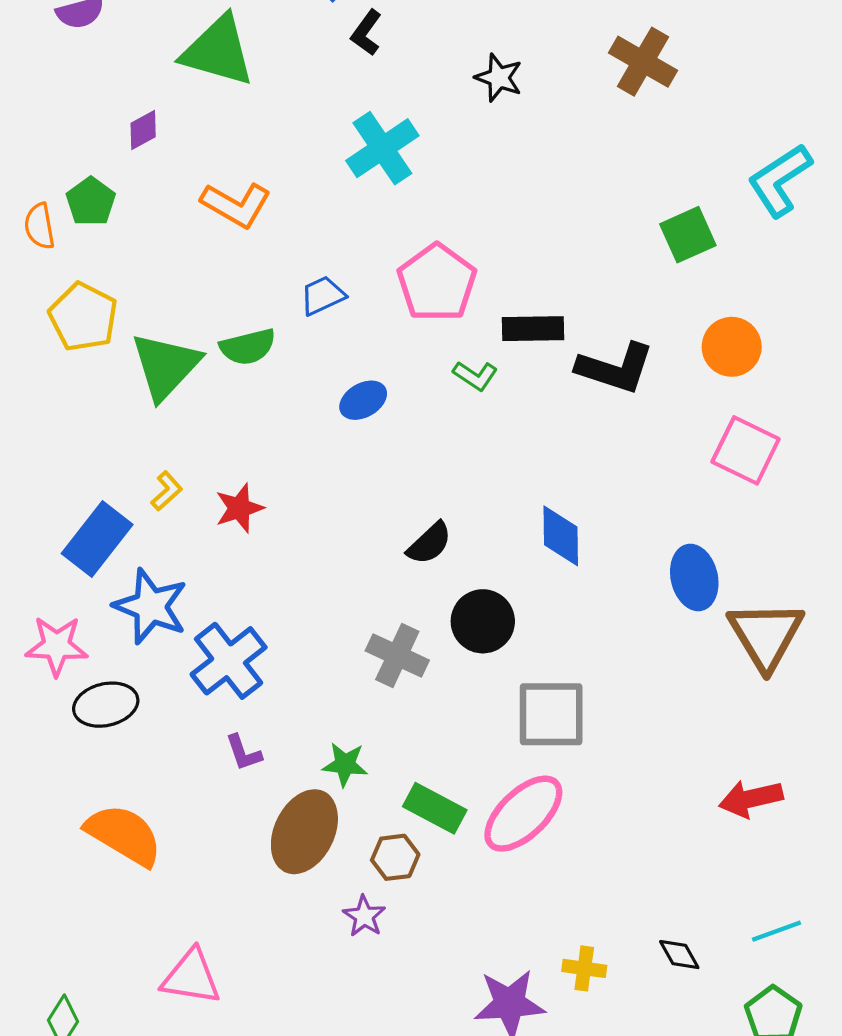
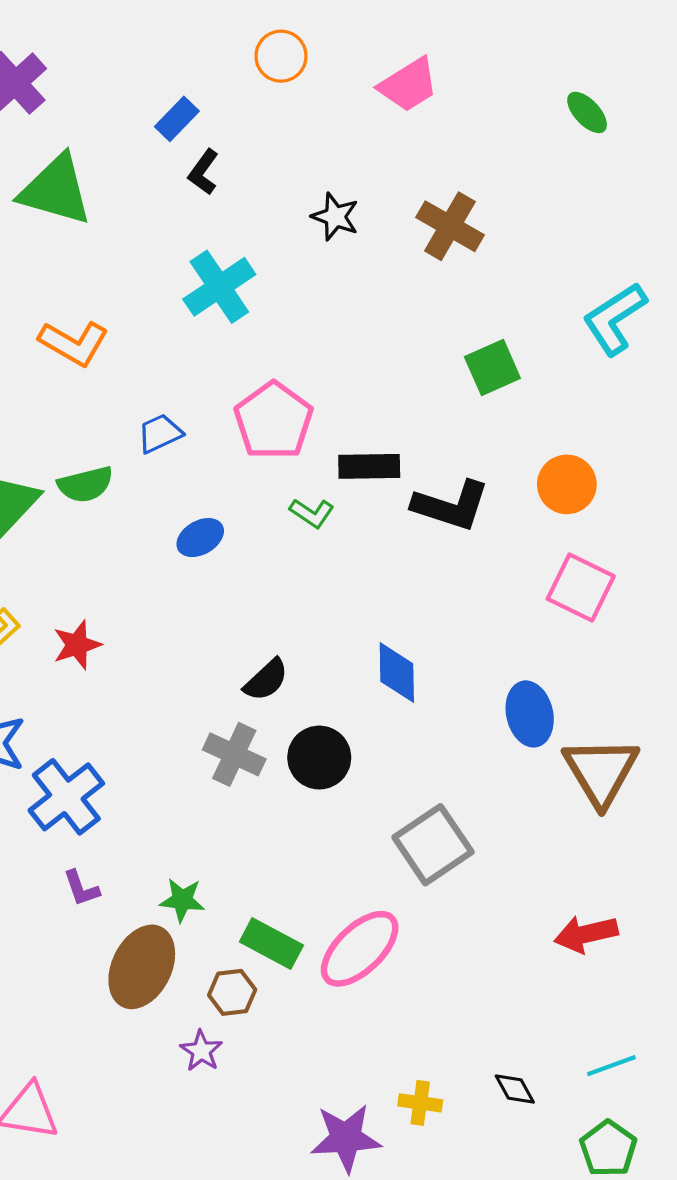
brown cross: (643, 62) -> (450, 226), moved
green square: (688, 235) -> (492, 368), moved
gray cross: (397, 655) -> (234, 754), moved
gray square: (551, 714) -> (433, 845), moved, turned -34

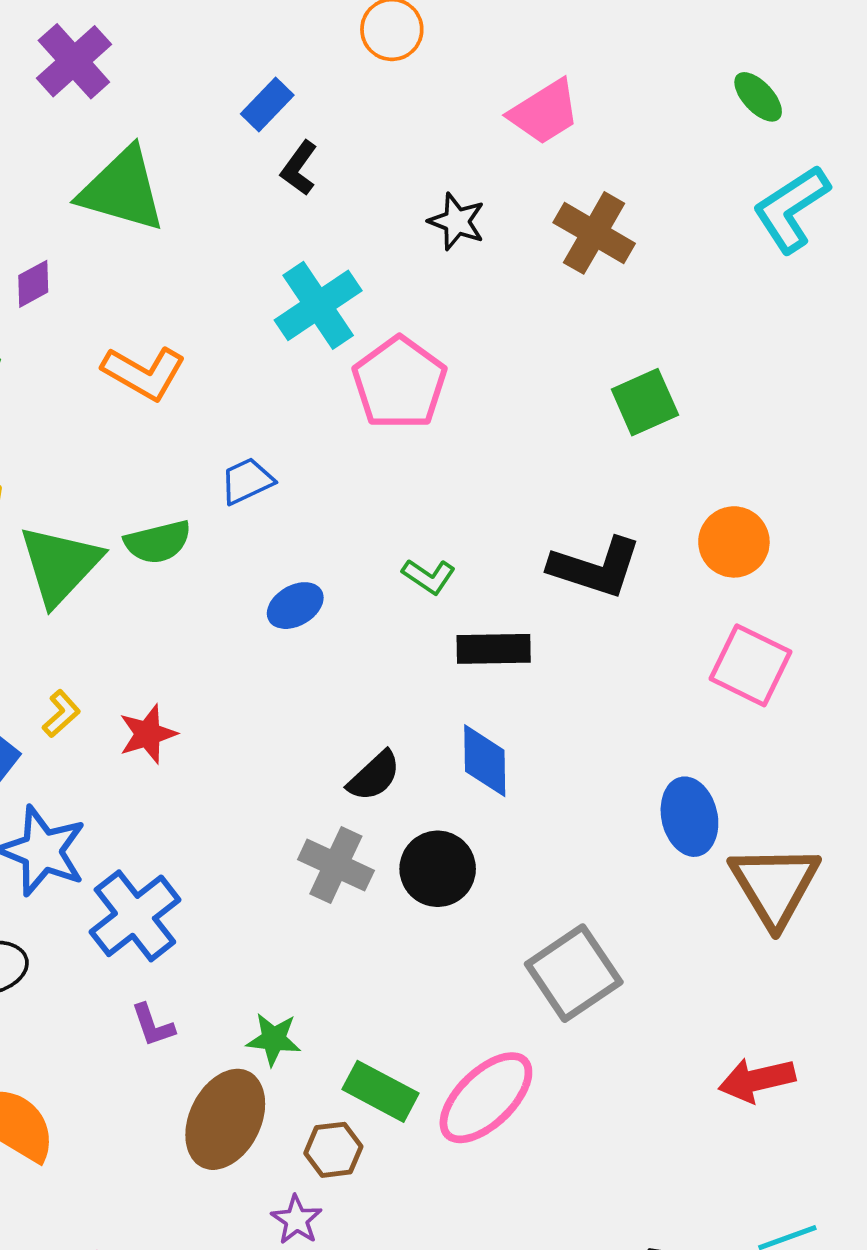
pink trapezoid: (409, 85) -> (544, 112), moved
cyan L-shape: (615, 319) -> (791, 209), moved
pink pentagon: (274, 421) -> (399, 383), moved
black rectangle: (369, 466) -> (494, 649), moved
blue diamond: (397, 673) -> (485, 761), moved

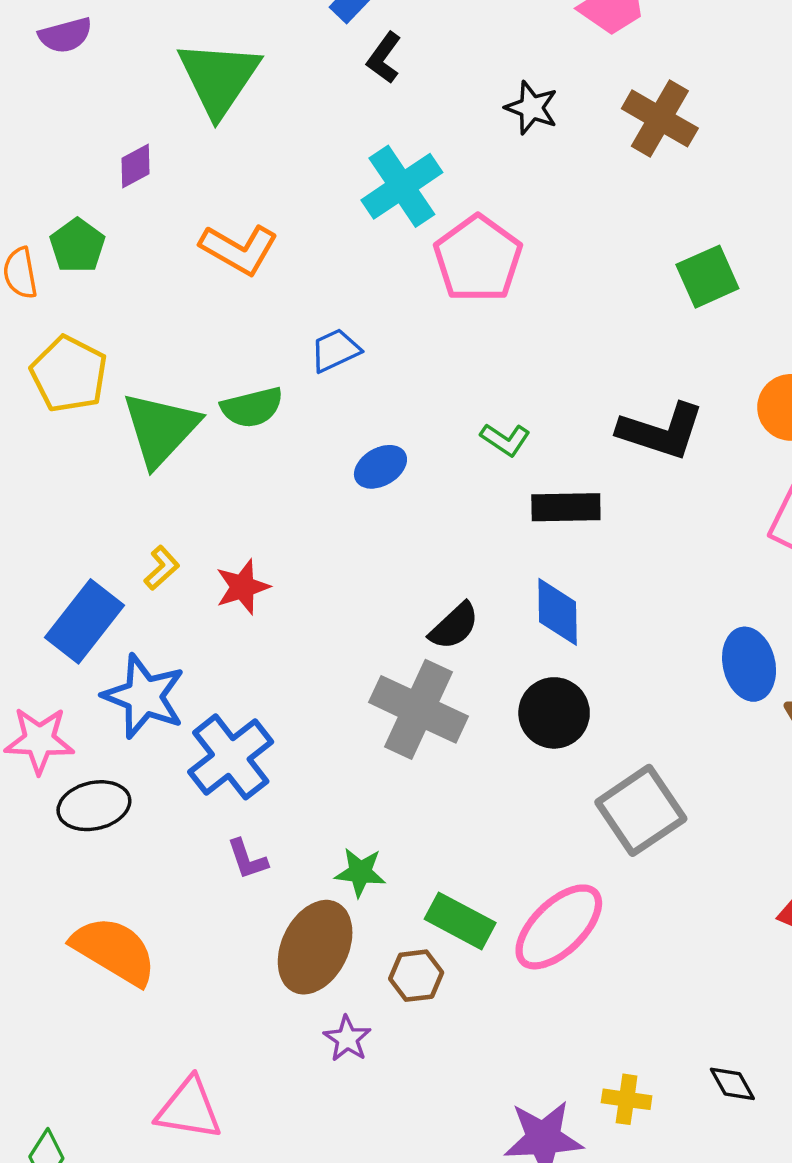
green triangle: (122, 190) -> (219, 78), turned 48
gray cross: (336, 865) -> (419, 709), size x1.4
black circle: (438, 869) -> (554, 713), moved
purple star: (296, 1220) -> (347, 1039), moved

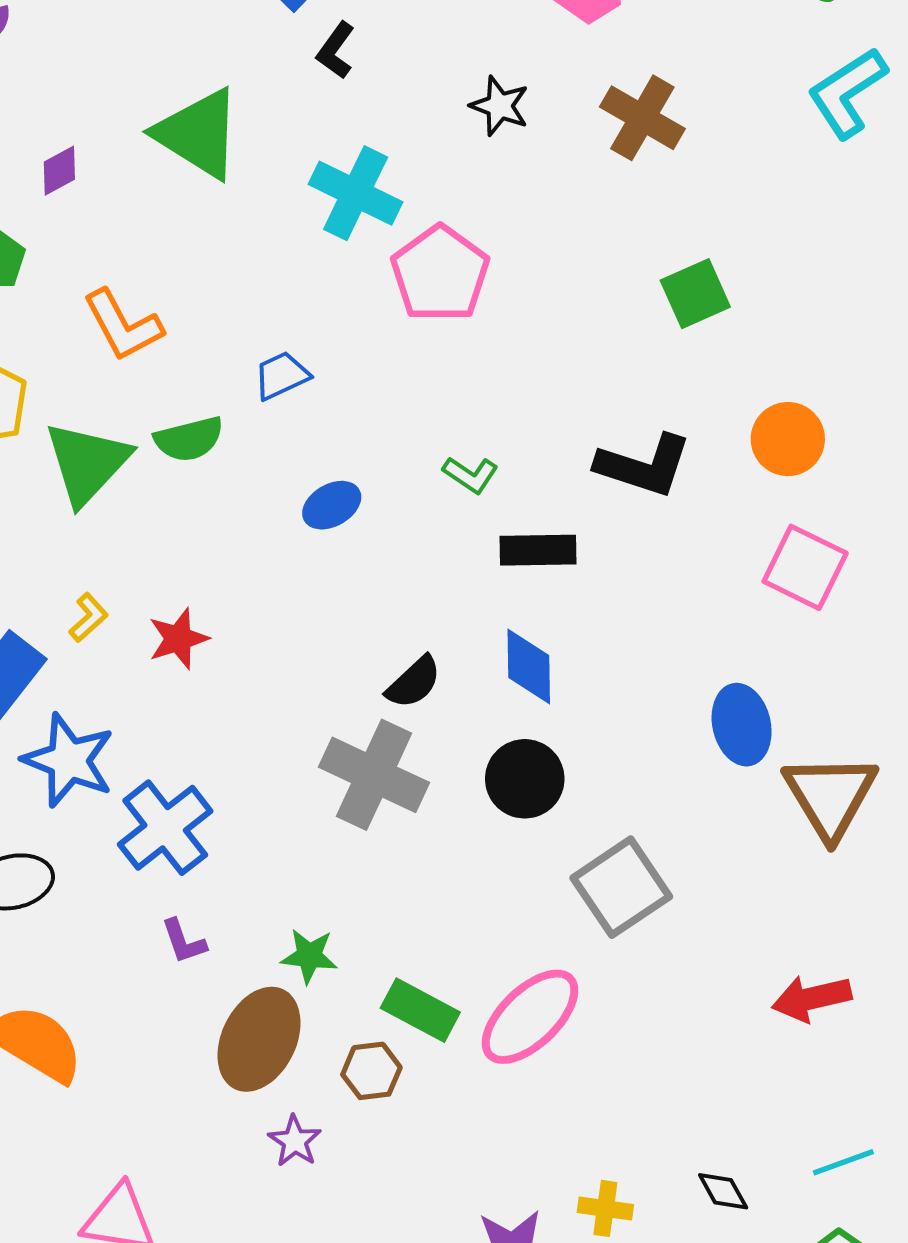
green triangle: (219, 78) -> (198, 134), moved, turned -32
cyan cross: (402, 186) -> (356, 193), turned -30
orange L-shape: (239, 249) -> (123, 325), moved, turned 32

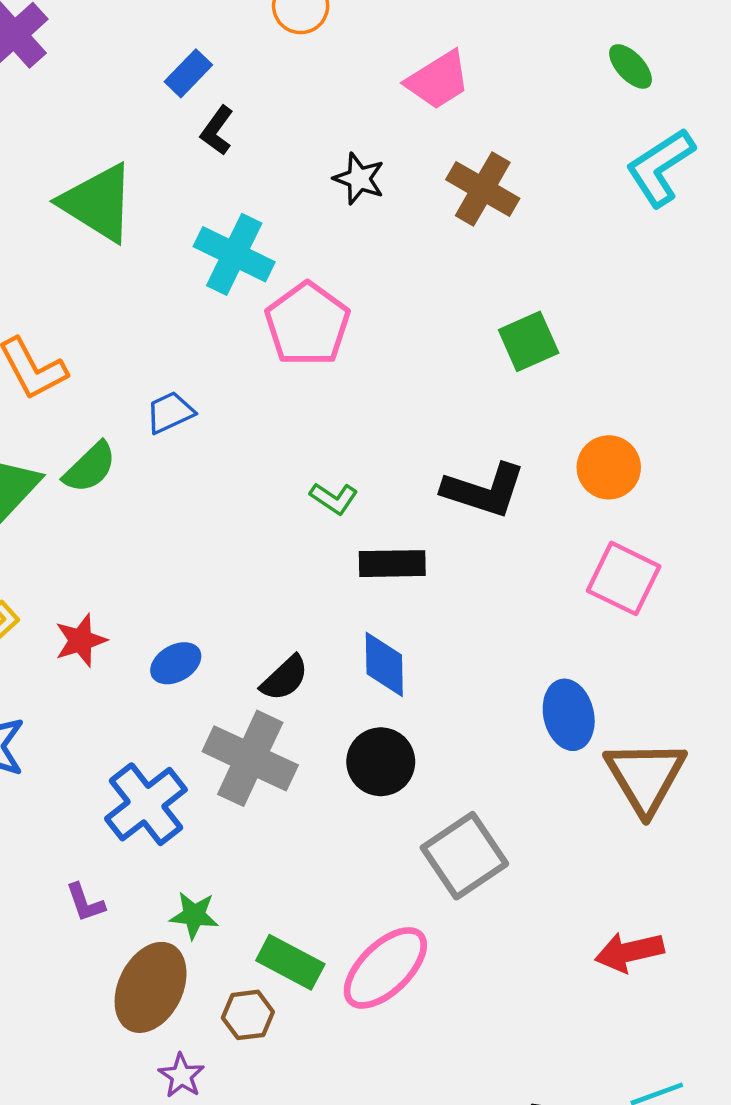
green semicircle: (189, 439) -> (90, 467), turned -30
blue ellipse: (332, 505) -> (176, 663), moved
blue cross: (165, 828) -> (146, 804), moved

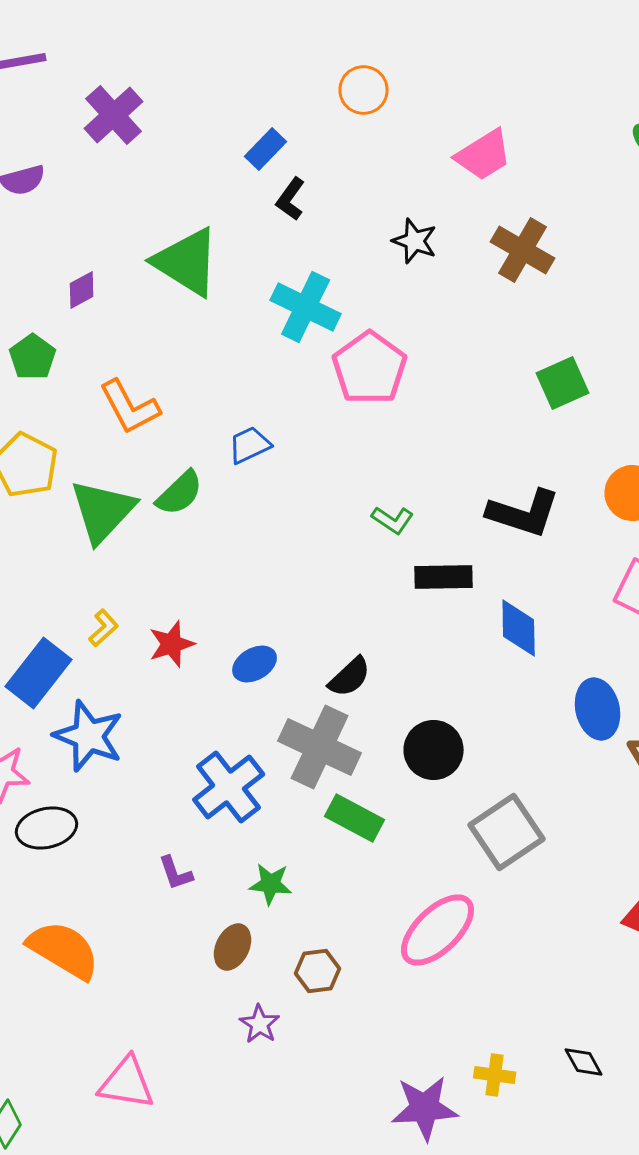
blue diamond: (384, 664) -> (519, 628), moved
green rectangle: (290, 962) -> (355, 818), moved
brown ellipse: (151, 987) -> (233, 947), size x0.6

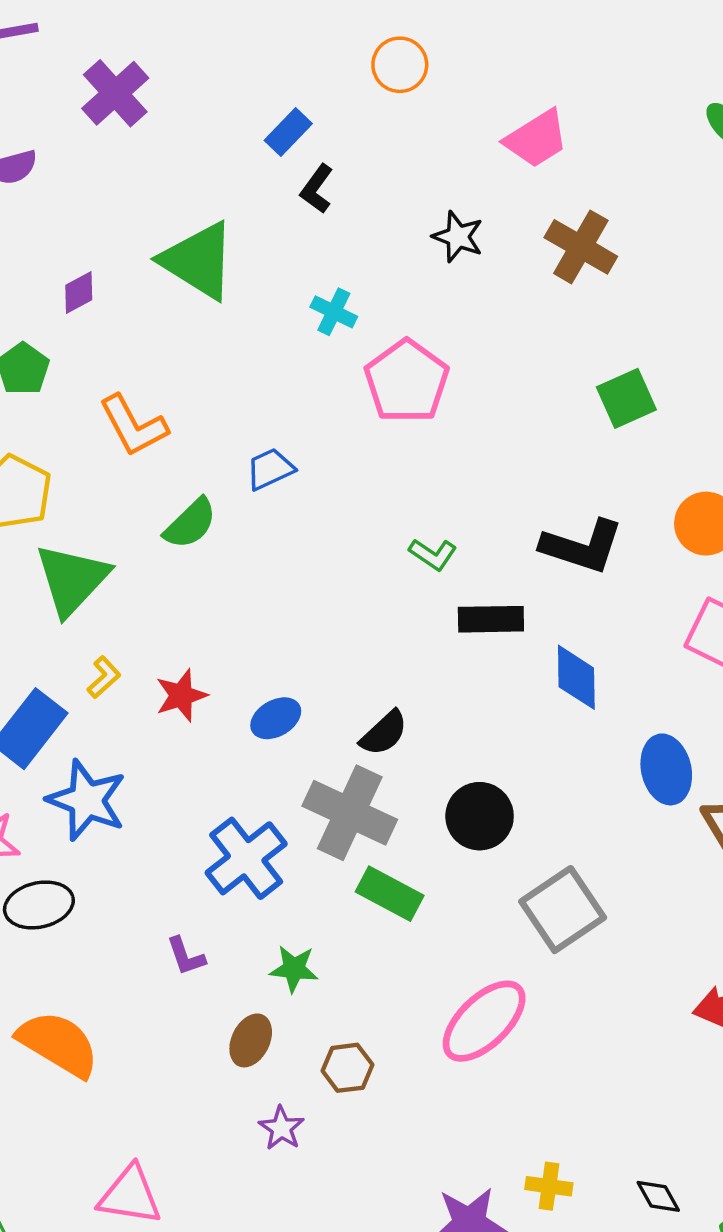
cyan cross: (306, 307) -> (334, 312), size x0.6
green triangle: (103, 511) -> (72, 579), moved
black diamond: (584, 1062) -> (658, 1196), moved

